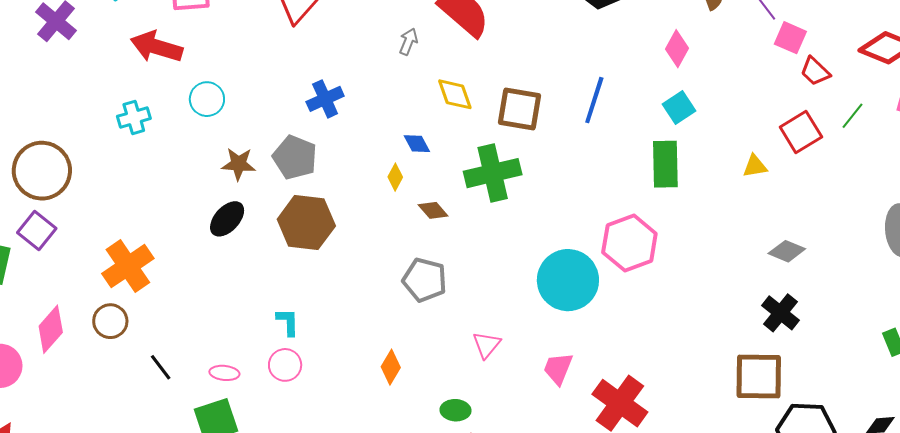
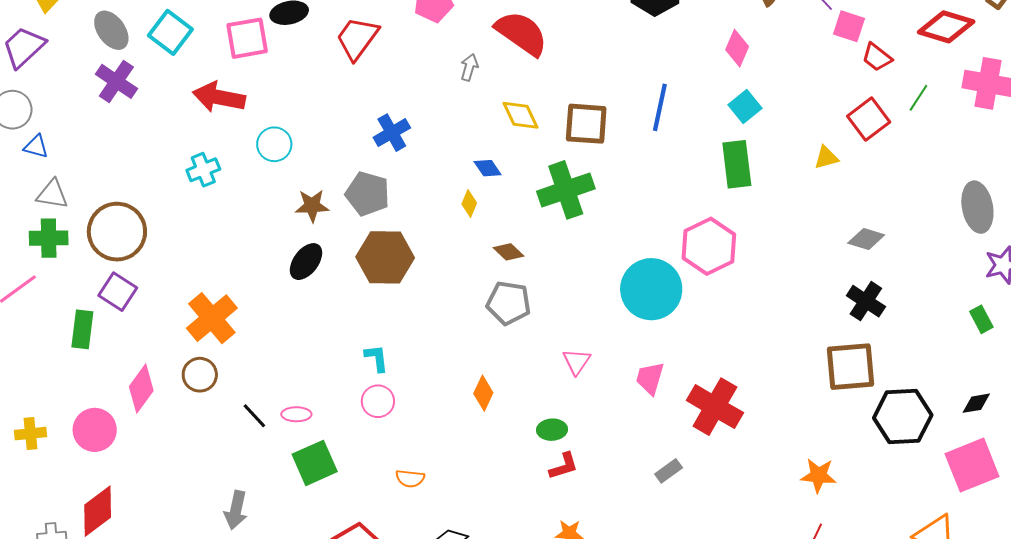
brown diamond: (433, 210) -> (508, 252), moved
pink ellipse: (224, 373) -> (296, 414), moved

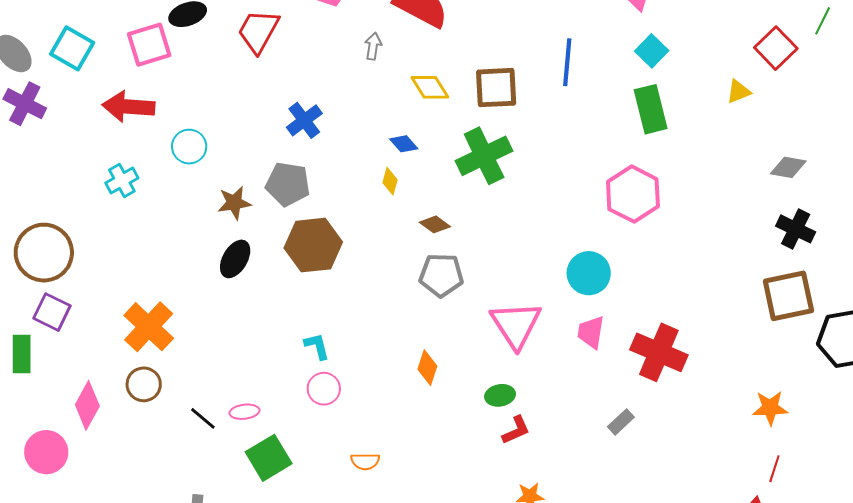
cyan circle: (651, 289) -> (589, 273), moved, size x0.7
pink triangle: (577, 361) -> (516, 325), size x1.8

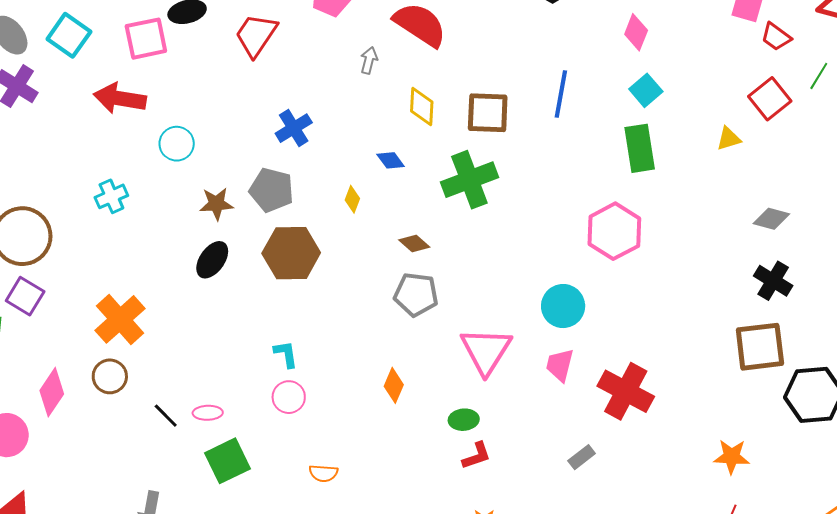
yellow diamond: (430, 87) -> (422, 107), turned 30
cyan cross: (122, 181) -> (111, 196), moved
yellow diamond: (390, 181) -> (352, 199), moved

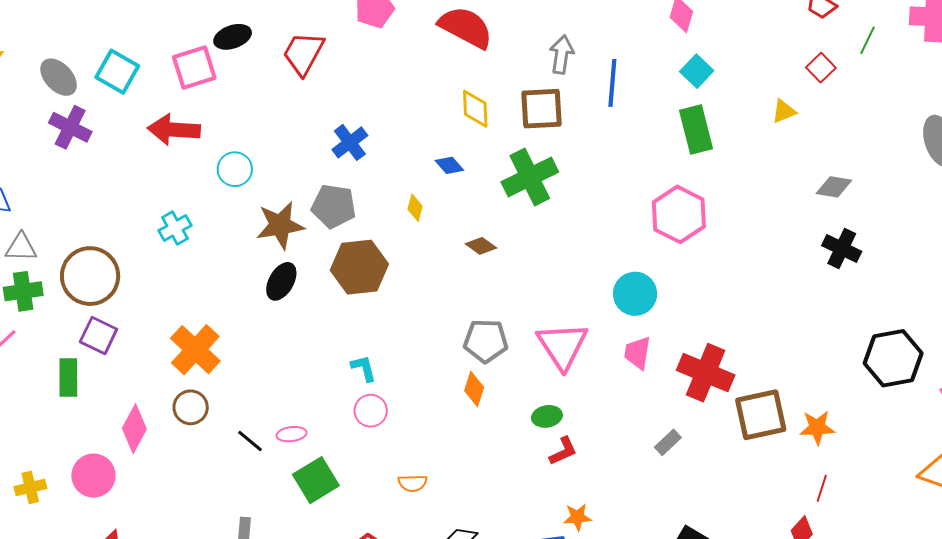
gray arrow: (369, 60) -> (562, 55), moved, size x1.4
red square: (770, 99) -> (821, 68), size x0.7
brown star: (216, 204) -> (280, 225), size x1.4
gray pentagon: (416, 295) -> (486, 341), moved
brown square: (760, 347) -> (761, 415), moved

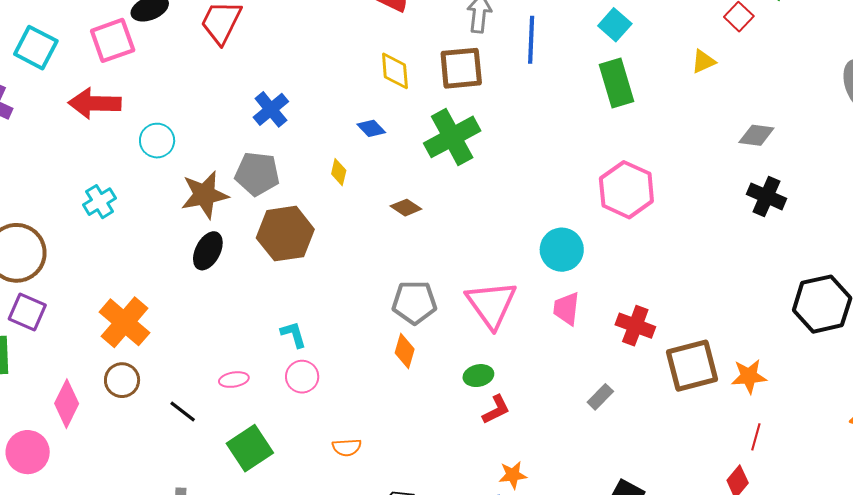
pink hexagon: (679, 214) -> (626, 190), moved
red cross: (706, 373) -> (635, 326), size x0.7
pink ellipse: (291, 434) -> (234, 380), moved

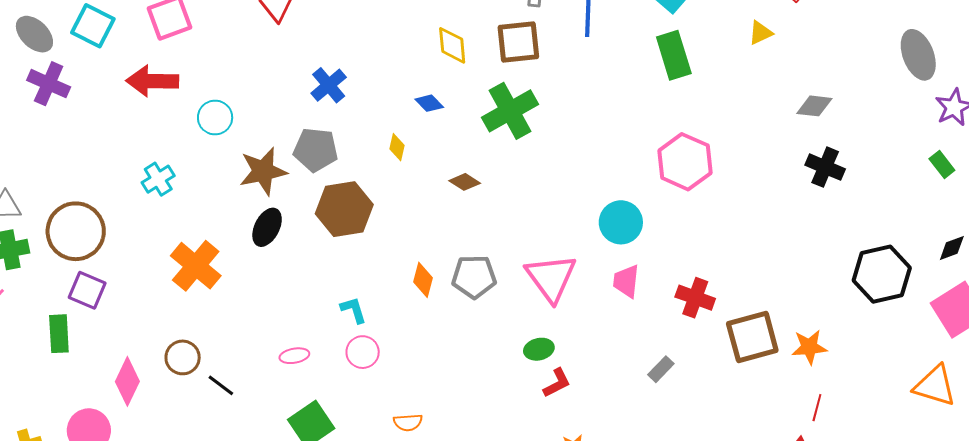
orange cross: (124, 322) -> (196, 266), moved
orange diamond: (405, 351) -> (423, 280), moved
black line: (183, 411) -> (221, 385), moved

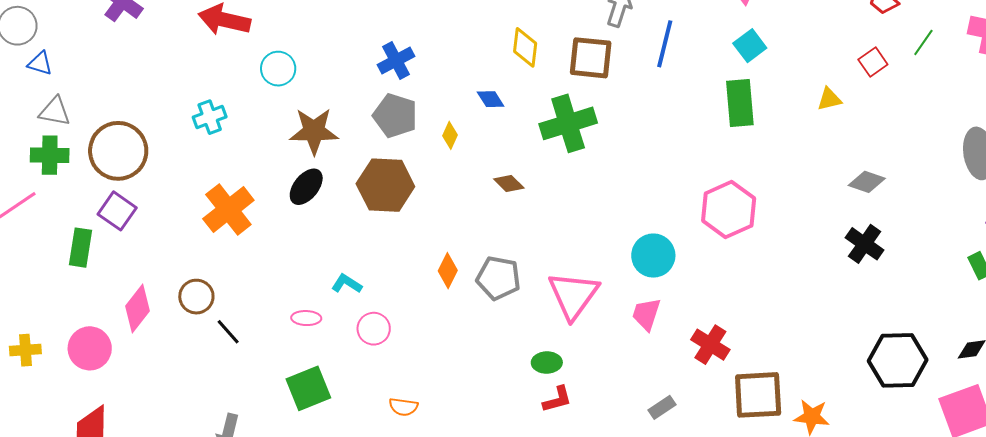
gray pentagon: (316, 150) -> (395, 116), moved
cyan L-shape: (354, 310) -> (347, 284), moved, turned -52

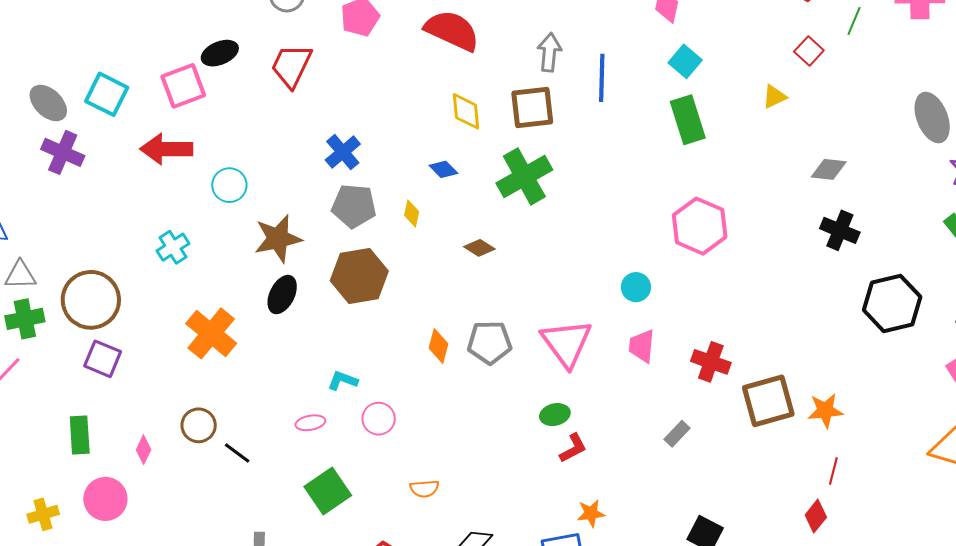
green rectangle: (81, 248) -> (80, 435), moved
cyan circle: (653, 256) -> (636, 287), size x0.7
pink diamond: (137, 309) -> (144, 450), size x0.6
black hexagon: (898, 360) -> (892, 303), moved

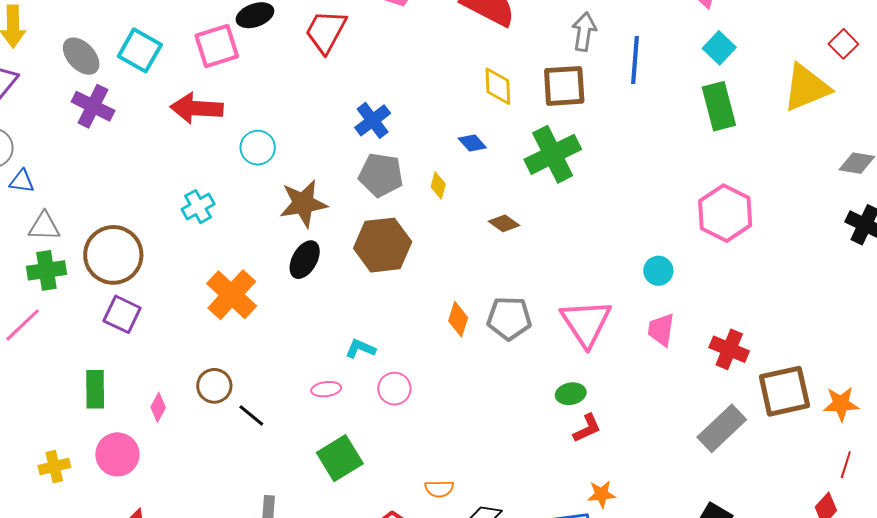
yellow triangle: (774, 97) -> (806, 88), size x2.0
gray rectangle: (677, 434) -> (722, 428), moved, size x1.8
orange semicircle: (424, 489) -> (439, 489), moved

